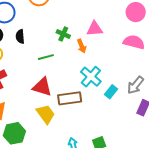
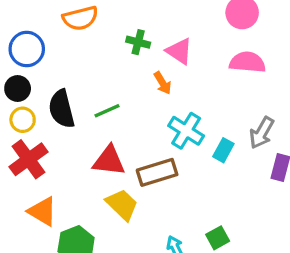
pink triangle: (95, 29) -> (179, 51), turned 48
green cross: (63, 34) -> (138, 42), moved
black semicircle: (20, 36) -> (62, 109), moved, size x1.6

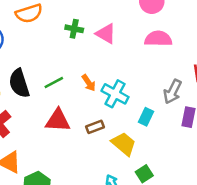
orange arrow: (163, 83) -> (89, 83), moved
cyan rectangle: (223, 150) -> (146, 117), moved
brown rectangle: (157, 172) -> (95, 127), size x0.6
yellow trapezoid: (122, 205) -> (124, 144), moved

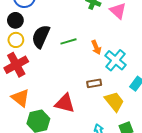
black semicircle: (19, 83) -> (41, 37), turned 30
red triangle: (58, 120) -> (65, 103), moved

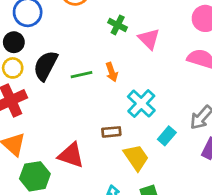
orange arrow: (96, 47) -> (112, 72), moved

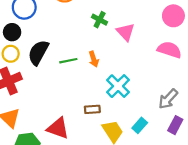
cyan rectangle: (167, 136) -> (140, 125), moved

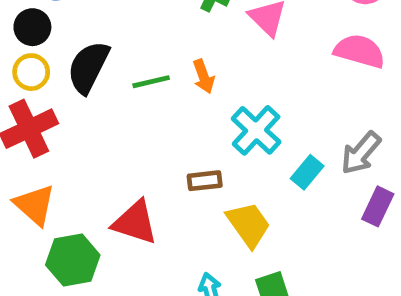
cyan rectangle: (140, 125) -> (307, 172), moved

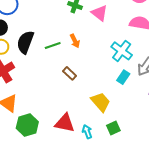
cyan cross: (256, 130) -> (122, 51), moved
brown rectangle: (205, 181) -> (70, 73), moved, turned 56
red triangle: (135, 222) -> (65, 123), moved

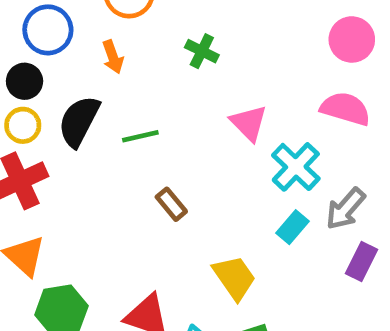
pink triangle: (99, 13) -> (249, 123), moved
orange arrow: (75, 41) -> (113, 57), moved

